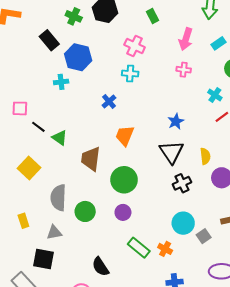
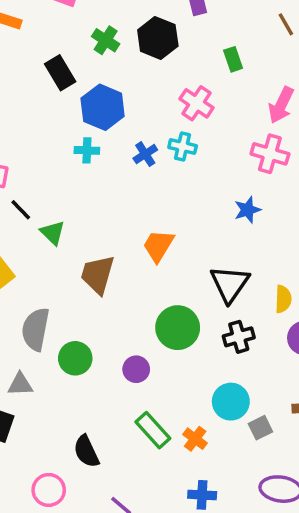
pink cross: (184, 70) -> (270, 154), size x1.5
cyan cross: (61, 82) -> (87, 150), moved
blue cross: (109, 101) -> (145, 154), moved
blue star: (176, 121) -> (247, 210), moved
green circle: (124, 180) -> (178, 328), moved

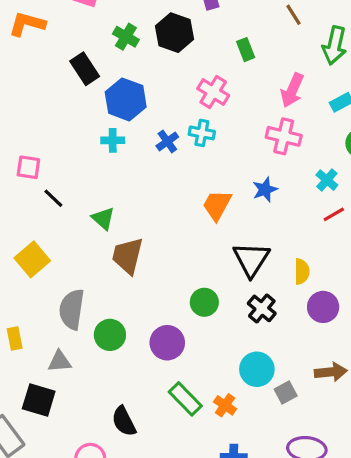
green triangle: (53, 233) -> (103, 218), moved
orange trapezoid: (158, 246) -> (217, 205), moved
green circle: (178, 328) -> (204, 302), size x0.7
black cross: (239, 337) -> (262, 308), turned -32
purple circle: (136, 369) -> (167, 343), size x1.4

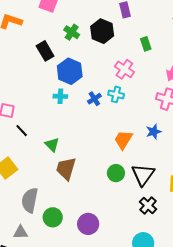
green circle: (204, 302) -> (116, 173), moved

